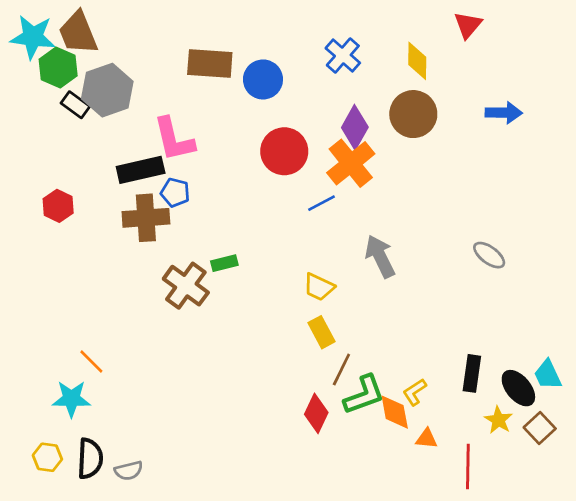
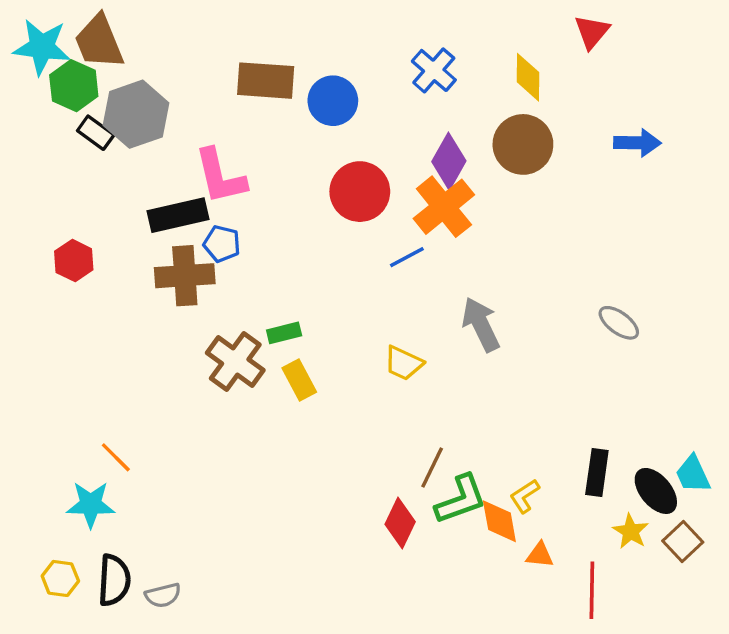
yellow rectangle: (322, 332) -> (299, 380), moved

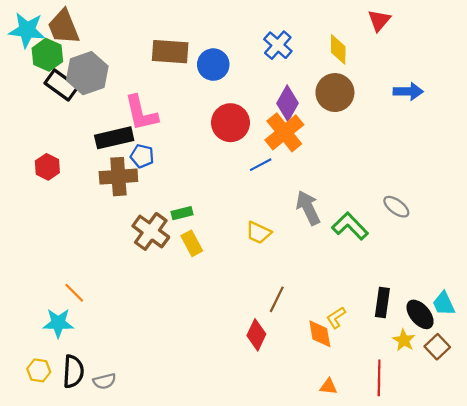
black rectangle: (96, 133) -> (61, 85), size x1.4
green L-shape: (461, 499) -> (350, 226), moved, turned -114
orange triangle: (540, 555) -> (328, 387), moved

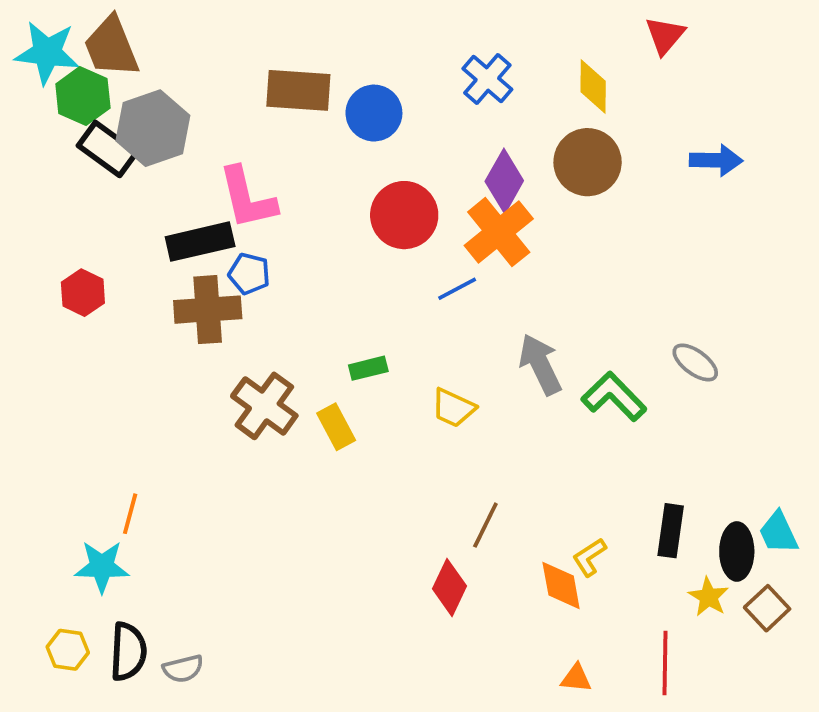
green rectangle: (182, 213) -> (368, 368), moved
orange line: (74, 293) -> (130, 514), turned 60
black ellipse: (420, 314) -> (737, 551), turned 40

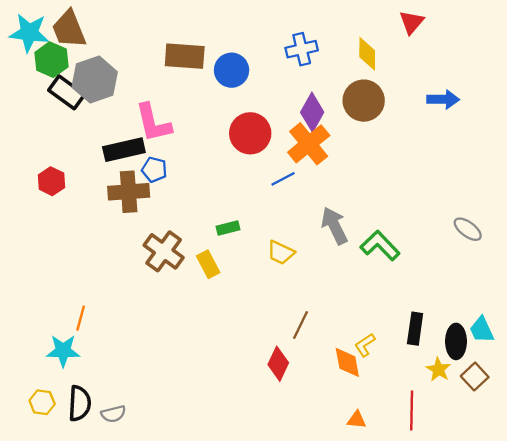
blue cross: (487, 79) -> (302, 49), turned 36
gray ellipse: (695, 362) -> (468, 229), moved

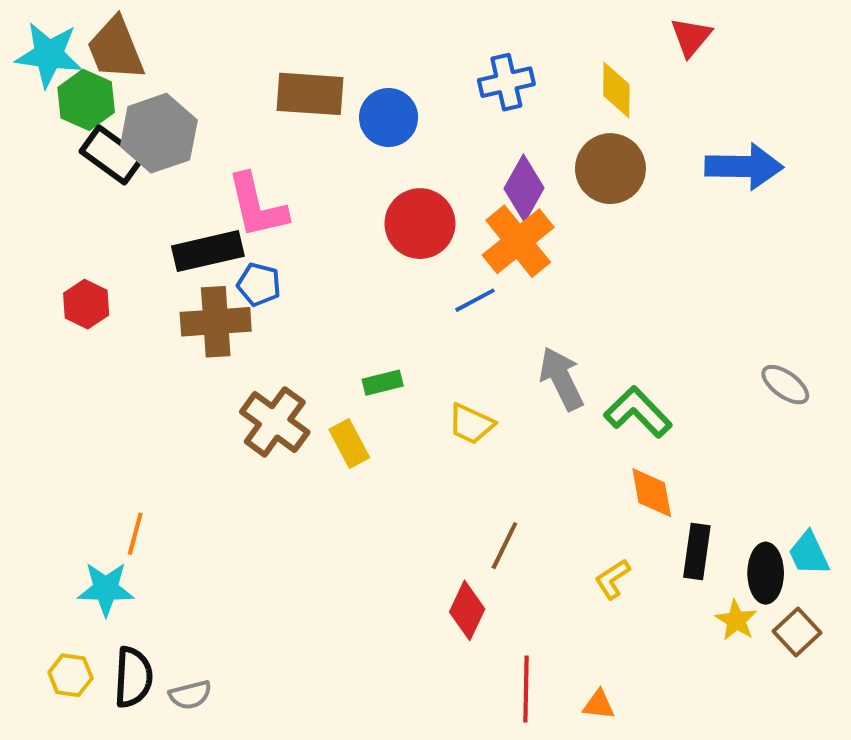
blue arrow: (443, 99) -> (744, 167), size x1.4
orange diamond: (347, 362) -> (652, 493), moved
red line: (412, 410) -> (526, 689), moved

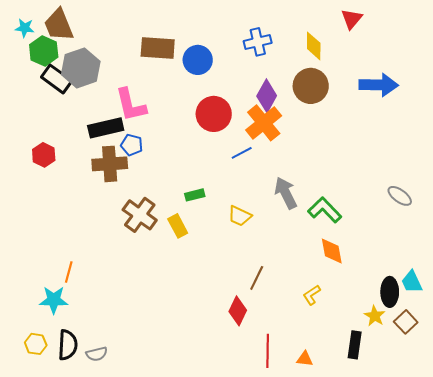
cyan star: (49, 55) -> (25, 28), size x0.6
black rectangle: (697, 552) -> (355, 345), moved

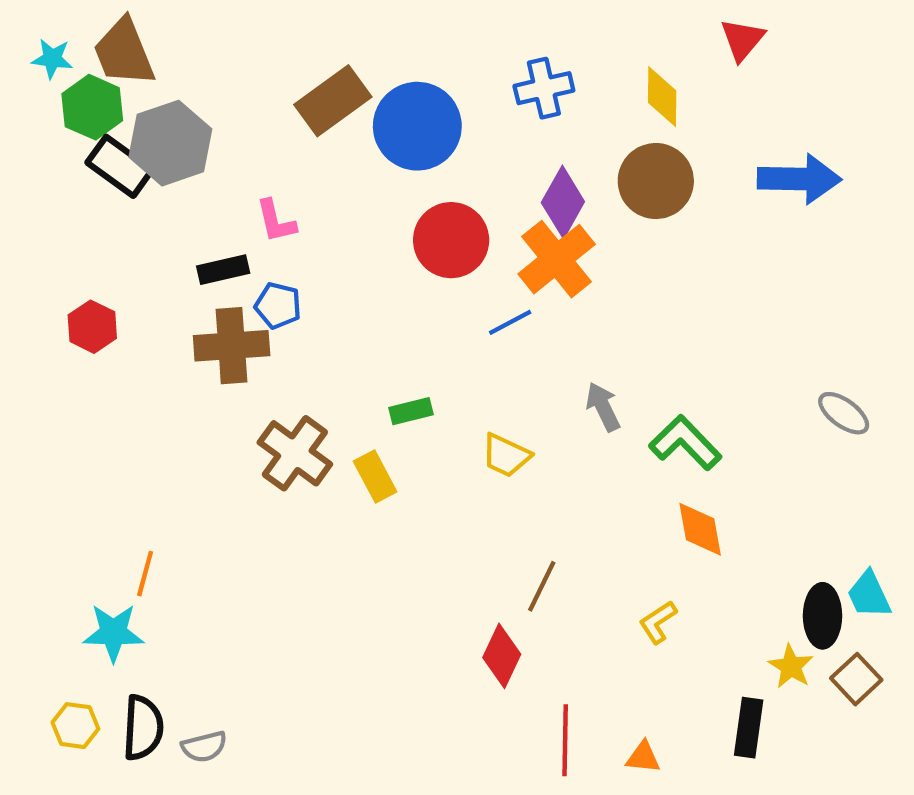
brown rectangle: (158, 48) -> (333, 101), turned -40
blue circle: (198, 60) -> (417, 126), size x1.4
pink L-shape: (131, 105) -> (276, 221), size x0.6
black rectangle: (106, 128) -> (223, 270), size x0.7
gray arrow: (286, 193) -> (603, 407), size x0.7

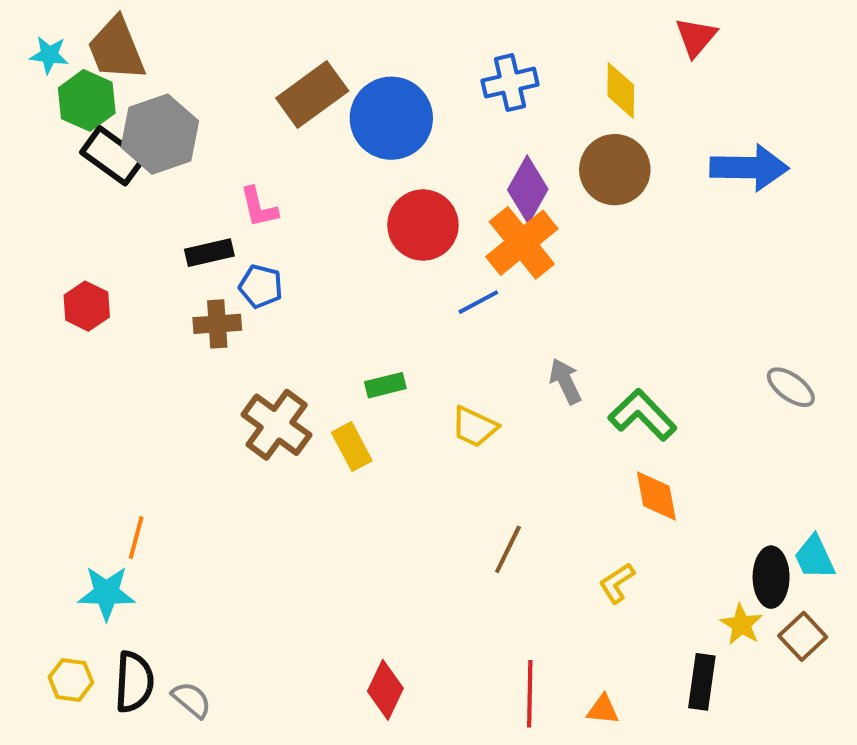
brown cross: (232, 346) -> (217, 324), size x0.7
red diamond: (502, 656) -> (385, 690), moved
gray semicircle: (204, 747) -> (192, 700), turned -126

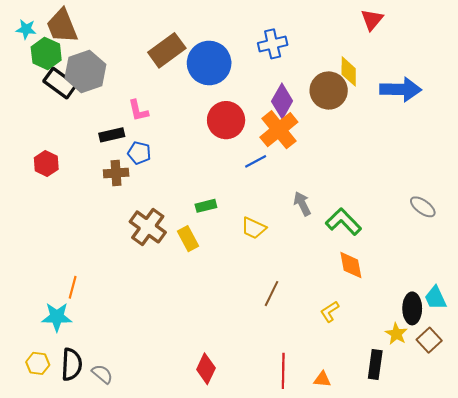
yellow diamond: (621, 91) -> (349, 71), moved

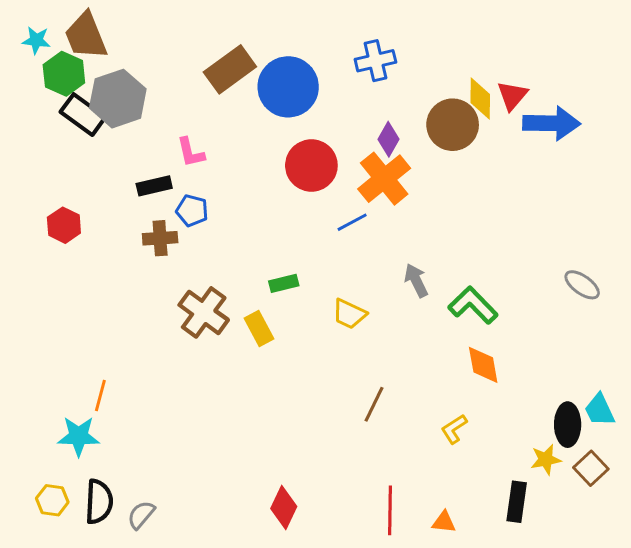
red triangle: (372, 20) -> (512, 96), moved
purple diamond: (282, 101) -> (389, 139), size x0.7
yellow star: (396, 334) -> (546, 459), turned 30
gray semicircle: (102, 374) -> (141, 515), turned -90

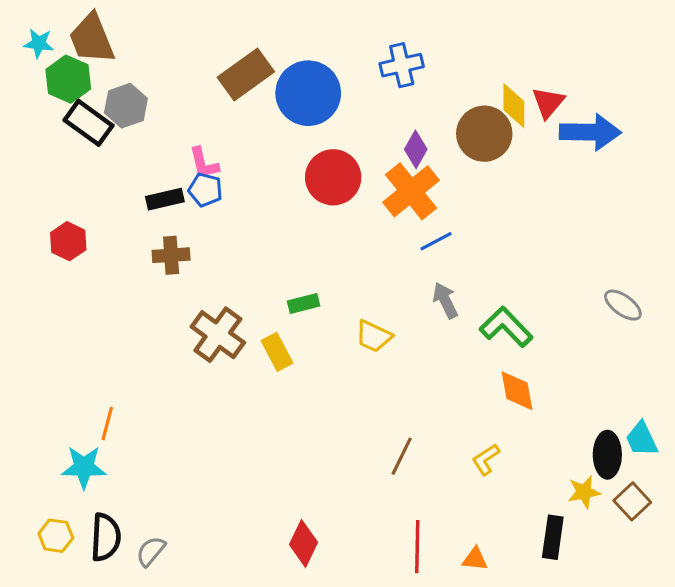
gray hexagon: (118, 99) -> (126, 106), size x0.7
blue pentagon: (192, 211) -> (205, 190), moved
blue line: (352, 222) -> (436, 241), moved
brown line: (374, 404) -> (402, 456), moved

